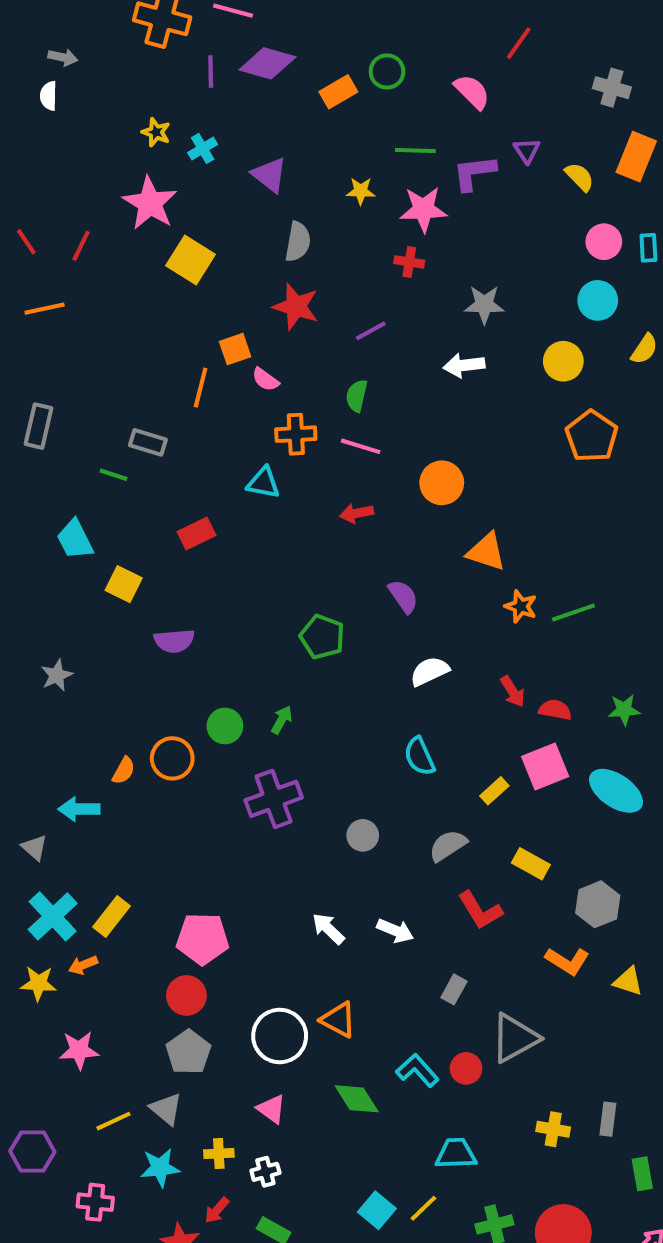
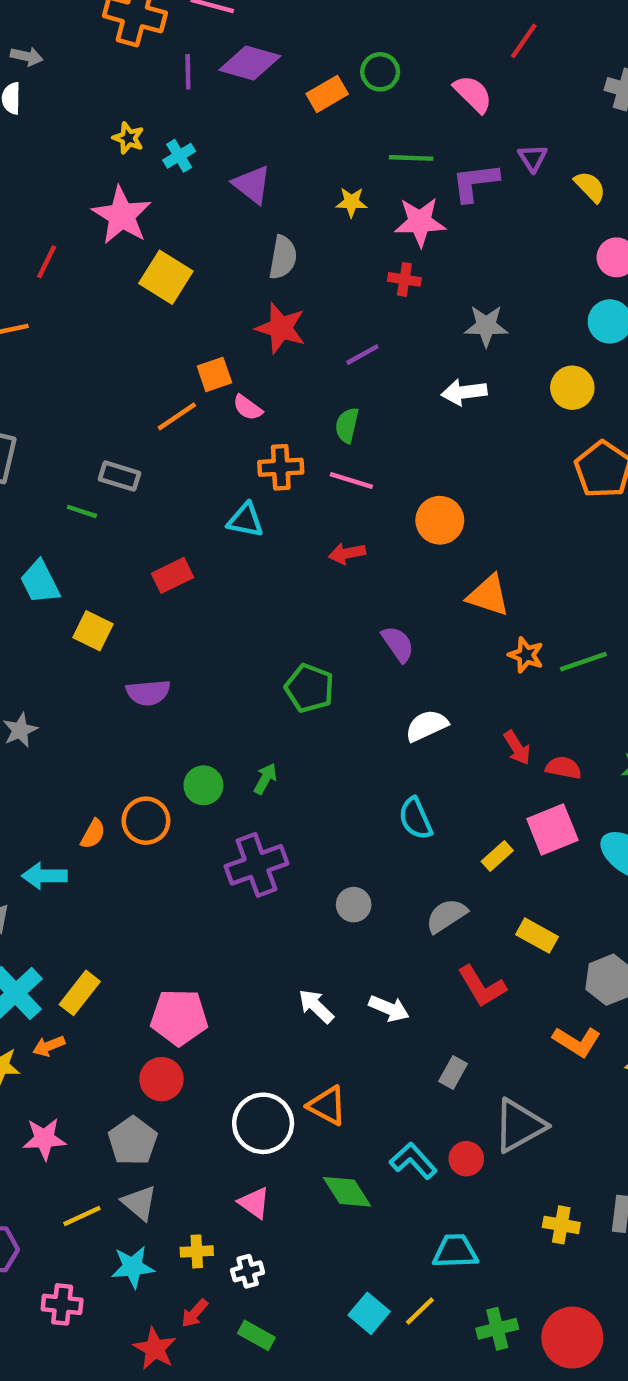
orange line: (201, 388) -> (177, 416), turned 42
gray pentagon: (188, 1052) -> (133, 1141), moved

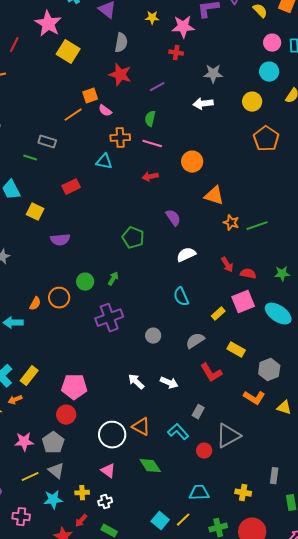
pink star: (44, 1139) -> (24, 442), moved
cyan L-shape: (413, 1161) -> (178, 432), moved
yellow cross: (561, 1225) -> (243, 493), moved

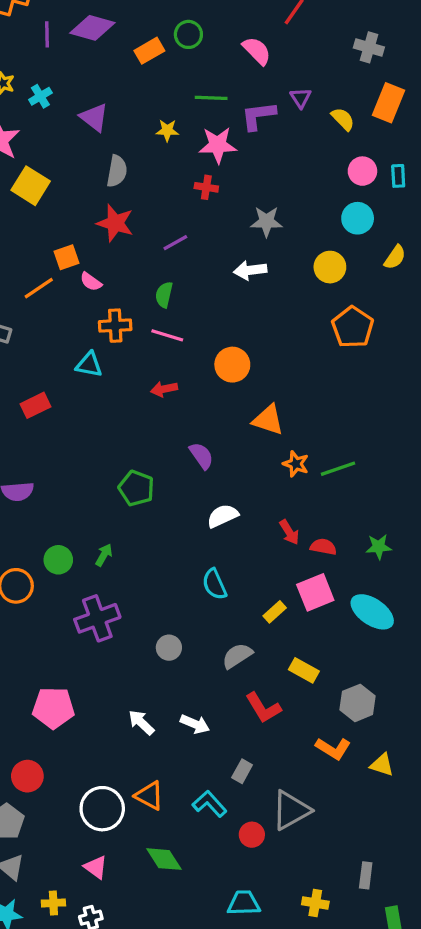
pink pentagon: (74, 387) -> (53, 708), moved

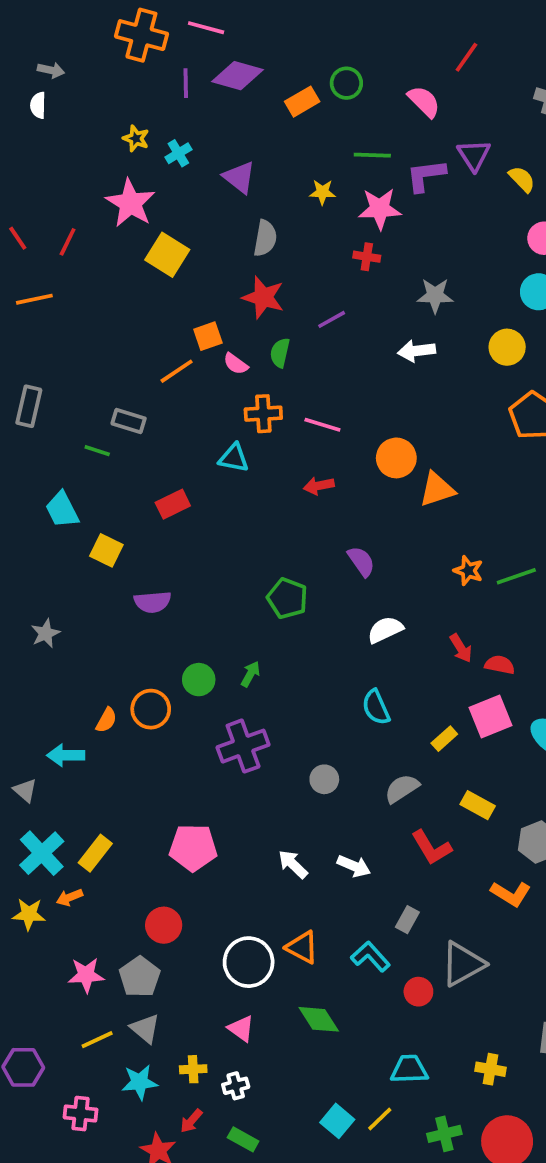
purple triangle: (301, 98) -> (474, 155), size x1.4
green semicircle: (164, 295) -> (280, 353), moved
orange triangle: (268, 420) -> (437, 489), moved, turned -36

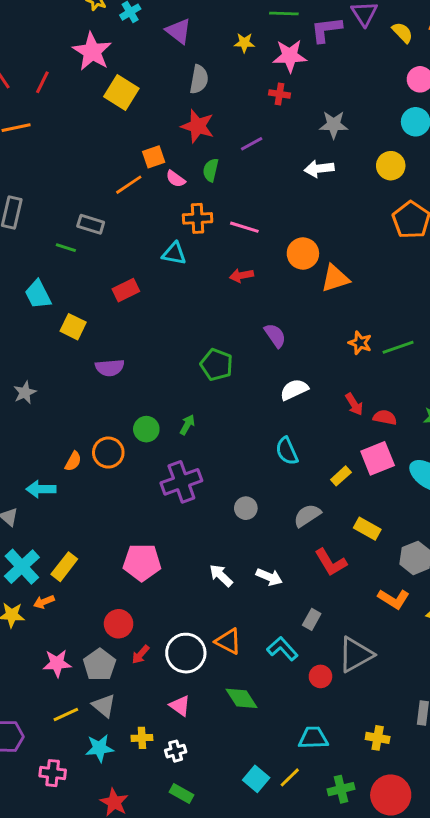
red arrow: (191, 1121) -> (140, 654), moved

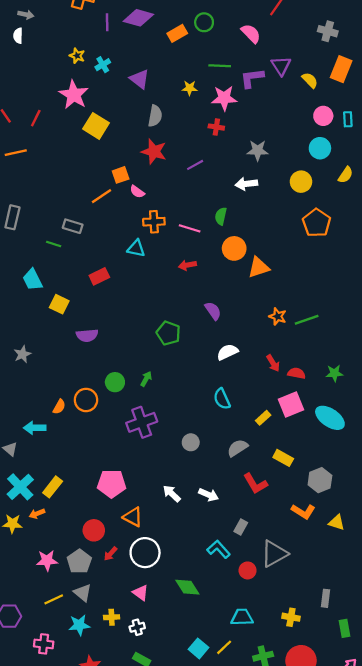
green semicircle: (211, 170) -> (221, 216), moved
orange triangle: (228, 641) -> (133, 517), moved

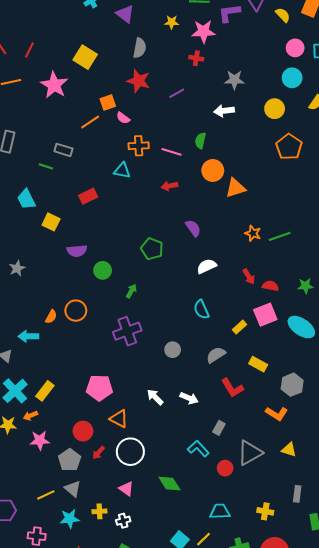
pink star: (74, 95) -> (54, 85), moved
green circle: (115, 382) -> (103, 270), moved
yellow triangle: (337, 523) -> (289, 450), moved
pink star: (47, 560) -> (40, 440), moved

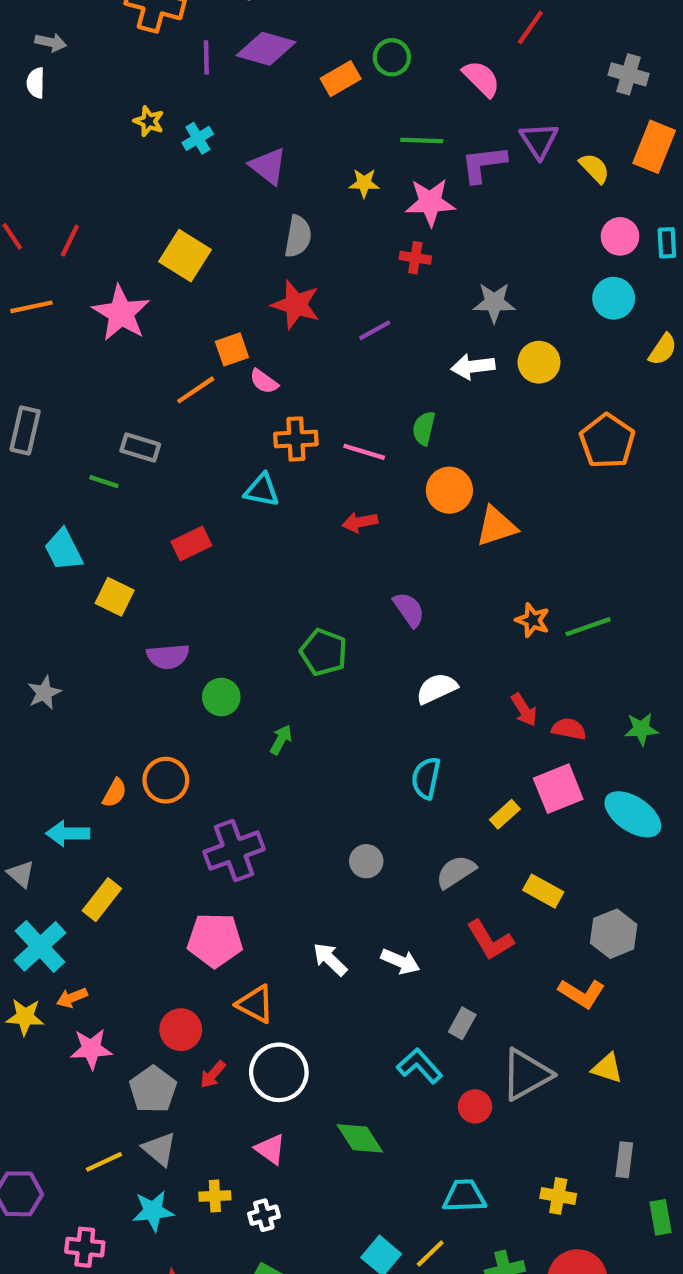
yellow circle: (275, 109) -> (539, 362), moved
cyan semicircle: (201, 310) -> (426, 778), turned 36
purple cross: (127, 331) -> (234, 851), moved
yellow rectangle: (45, 391) -> (102, 900), moved

